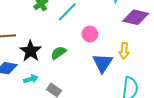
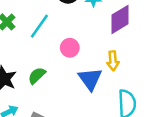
purple diamond: (136, 17) -> (120, 19), turned -35

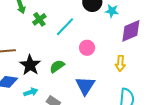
blue triangle: (90, 79) -> (85, 86), moved

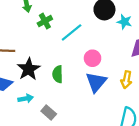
green semicircle: (57, 66) -> (58, 74), turned -63
blue triangle: (85, 86) -> (96, 82), moved

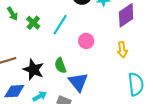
blue triangle: (96, 82) -> (78, 82), moved

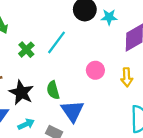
green cross: (33, 23) -> (26, 50), moved
pink circle: (86, 41) -> (95, 70), moved

